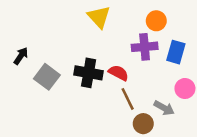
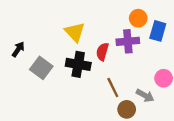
yellow triangle: (99, 17) -> (75, 32), moved
blue rectangle: (176, 52) -> (158, 31), moved
red semicircle: (119, 73) -> (102, 52), moved, turned -102

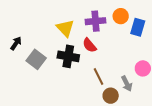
purple cross: (128, 41) -> (95, 21), moved
red semicircle: (102, 52) -> (89, 45), turned -56
gray arrow: (145, 96) -> (127, 84), turned 35

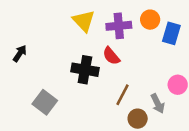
yellow triangle: (65, 28) -> (84, 21), moved
gray square: (36, 59) -> (45, 102), moved
brown line: (99, 77) -> (123, 95), turned 54

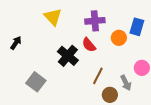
orange circle: (150, 20) -> (119, 38), moved
yellow triangle: (84, 21) -> (53, 17), moved
black cross: (85, 70) -> (68, 56), turned 30

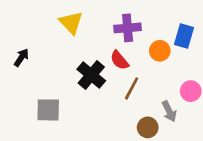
brown line: (98, 76) -> (132, 88), moved
gray square: (36, 82) -> (48, 110), turned -36

